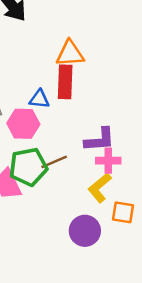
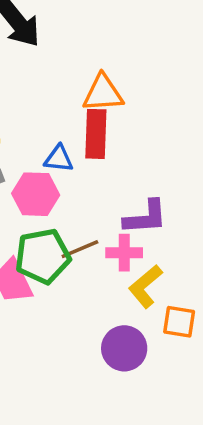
pink cross: (108, 161) -> (124, 253), moved

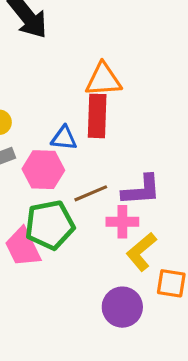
brown line: (80, 249) -> (91, 193), moved

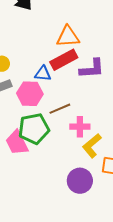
red rectangle: (97, 116) -> (64, 60), turned 60
purple L-shape: (141, 190) -> (92, 69), moved

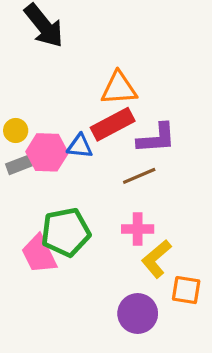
pink hexagon: (30, 94) -> (47, 152), moved
brown line: (60, 109) -> (139, 176), moved

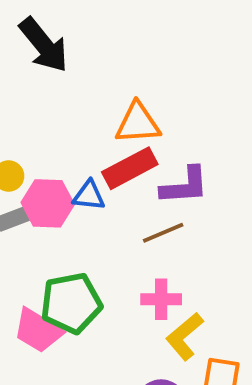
pink trapezoid: (39, 254) -> (38, 330), turned -33

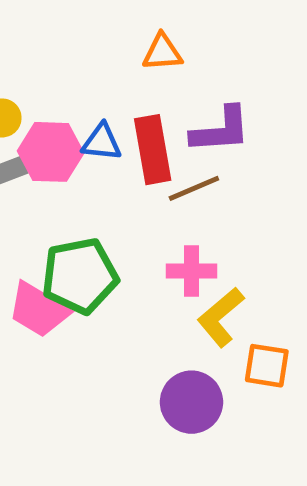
orange triangle: (138, 123) -> (162, 52), size x0.7
red rectangle: (130, 168) -> (153, 150), moved, turned -72

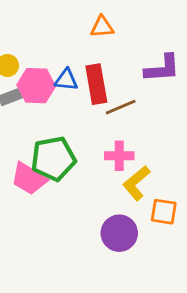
purple L-shape: (221, 130) -> (162, 68), moved

